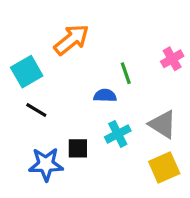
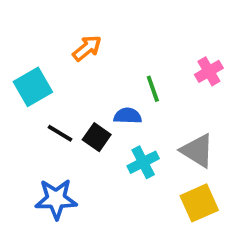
orange arrow: (71, 40) -> (87, 48), size x0.7
black line: (36, 110) -> (60, 133), moved
black square: (78, 148) -> (97, 137), moved, turned 35

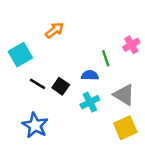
green line: (153, 89) -> (106, 58), moved
blue semicircle: (128, 116) -> (90, 75), moved
blue star: (56, 199) -> (35, 125), turned 30

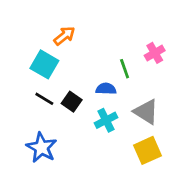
cyan square: (20, 55) -> (44, 64), moved, turned -30

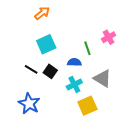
orange arrow: (64, 36) -> (42, 13), moved
cyan square: (44, 64) -> (46, 44), moved, turned 36
yellow square: (148, 150) -> (87, 106), moved

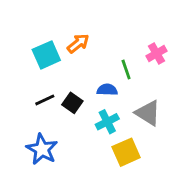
orange arrow: (42, 13) -> (78, 43), moved
cyan square: (46, 44) -> (46, 55), moved
black line: (31, 69) -> (45, 100), turned -56

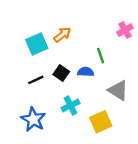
pink cross: (157, 54) -> (125, 30), moved
black square: (72, 103) -> (61, 73), moved
cyan cross: (107, 122) -> (70, 106), moved

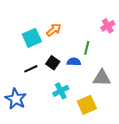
green line: (101, 56) -> (87, 48), turned 32
gray triangle: (118, 90) -> (102, 78), turned -30
blue star: (33, 119) -> (16, 99), moved

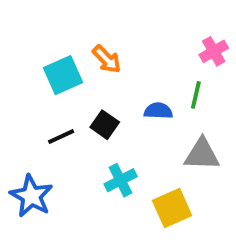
orange arrow: (54, 30) -> (107, 59), turned 84
green line: (87, 48) -> (196, 95), moved
blue semicircle: (74, 62) -> (158, 111), moved

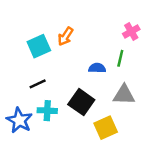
orange arrow: (107, 59) -> (66, 36), turned 78
black square: (105, 125) -> (81, 102), moved, size x1.5
cyan cross: (121, 180) -> (47, 111), moved, turned 30

